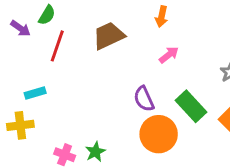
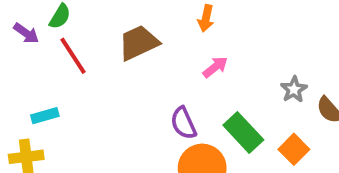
red line: (57, 46) -> (73, 56), turned -52

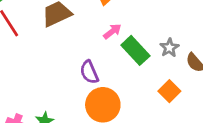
green rectangle: (243, 132) -> (135, 50), moved

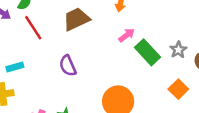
purple semicircle: (89, 72) -> (68, 66), moved

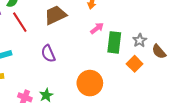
green rectangle: (148, 52) -> (114, 42), turned 50
orange square: (178, 89) -> (135, 64), moved

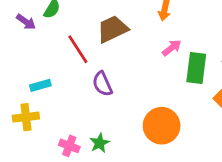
red line: (20, 22) -> (78, 49), moved

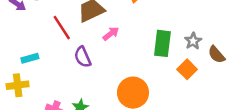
pink arrow: (172, 48) -> (111, 34), moved

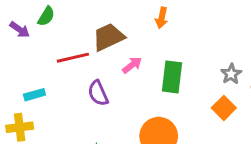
red line: (62, 28) -> (73, 58), turned -70
green rectangle: (162, 43) -> (172, 77), moved

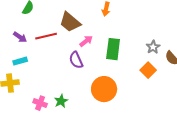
purple arrow: (20, 30) -> (20, 37), moved
brown trapezoid: (108, 37) -> (70, 22), turned -115
purple semicircle: (98, 93) -> (76, 60), moved

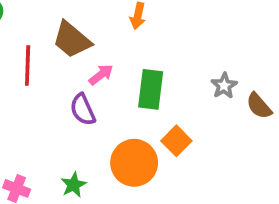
red line: (46, 36) -> (28, 65), turned -75
orange square: (148, 70) -> (176, 141), moved
green star: (61, 101) -> (74, 185), moved

